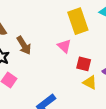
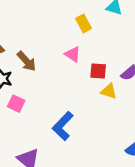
yellow rectangle: (78, 21) -> (83, 23), size x0.6

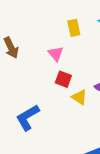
red square: (98, 71) -> (63, 79), moved

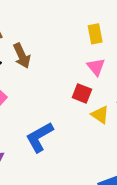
pink triangle: (56, 54) -> (96, 67), moved

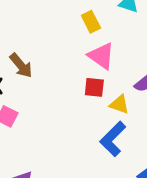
pink triangle: (96, 67) -> (101, 56), size x1.4
blue L-shape: (40, 137) -> (113, 139), moved

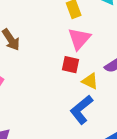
pink triangle: (101, 56) -> (79, 39), turned 30

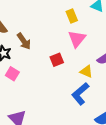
red square: (71, 65) -> (57, 60), moved, turned -32

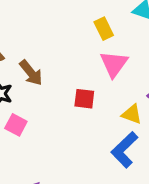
red square: (57, 60) -> (84, 99), turned 32

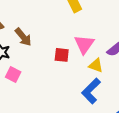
pink triangle: (114, 64) -> (84, 44), moved

